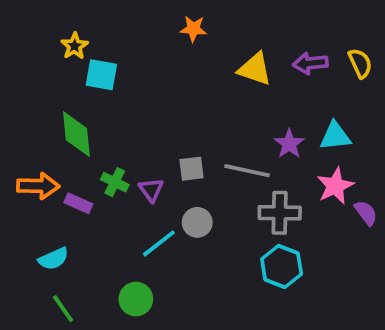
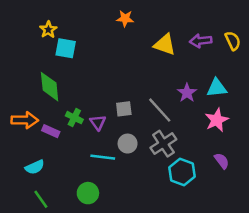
gray line: (247, 171) -> (160, 110), turned 36
gray cross: (280, 213) -> (163, 144), moved, turned -35
purple semicircle: (366, 213) -> (222, 161), moved
cyan line: (159, 243) -> (103, 157), turned 45

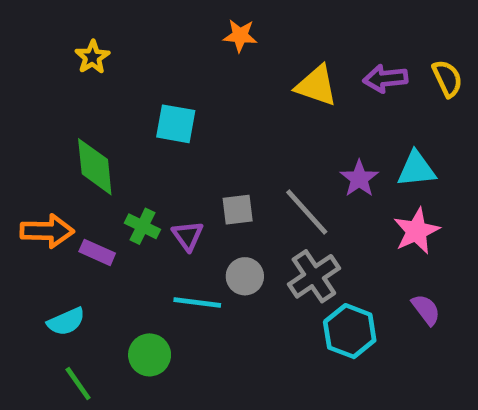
cyan square: (66, 48) -> (176, 124), moved
green circle: (88, 193) -> (150, 355), moved

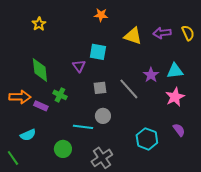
cyan square: (176, 124) -> (98, 52), moved
purple triangle: (188, 236) -> (79, 66), moved
gray cross: (314, 276) -> (102, 158), moved
green line: (78, 384) -> (13, 158), moved

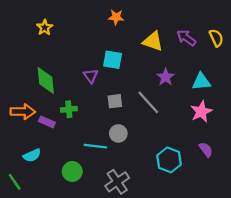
purple arrow: (162, 33) -> (186, 38), turned 42
purple star: (151, 75) -> (166, 77), moved
green cross: (60, 95) -> (69, 109), turned -32

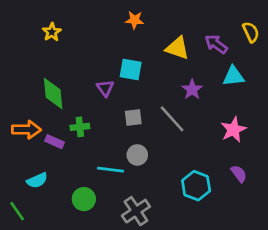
yellow semicircle: (216, 38) -> (251, 32), moved
cyan triangle: (201, 82) -> (233, 76), moved

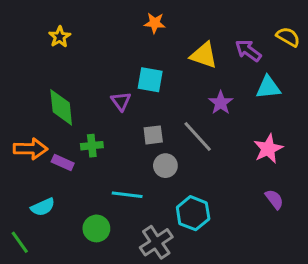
yellow semicircle: (251, 32) -> (288, 37), turned -35
gray circle: (137, 155) -> (165, 166), moved
cyan hexagon: (196, 186) -> (193, 213), moved

